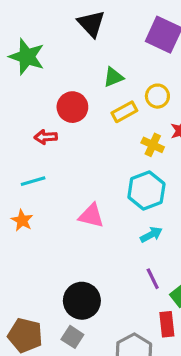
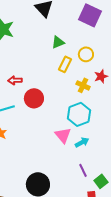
red circle: (72, 107) -> (34, 98), moved
yellow rectangle: (124, 112) -> (65, 64), turned -35
pink triangle: (91, 216) -> (63, 135), moved, turned 36

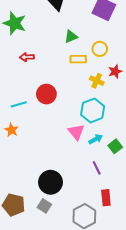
yellow rectangle: (65, 64) -> (78, 59), turned 63
red arrow: (15, 80) -> (27, 57), moved
green square: (101, 181) -> (115, 146), moved

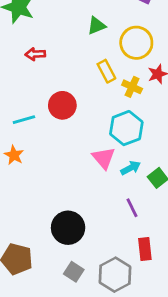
yellow circle: (100, 49) -> (136, 43), size x1.5
yellow rectangle: (78, 59) -> (106, 71), moved, turned 63
gray square: (44, 206) -> (74, 272), moved

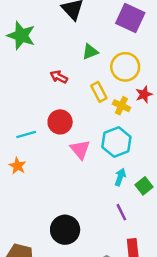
red arrow: (35, 54) -> (59, 77), moved, turned 30
pink triangle: (104, 158) -> (80, 150), moved
cyan arrow: (131, 168) -> (120, 177), turned -42

